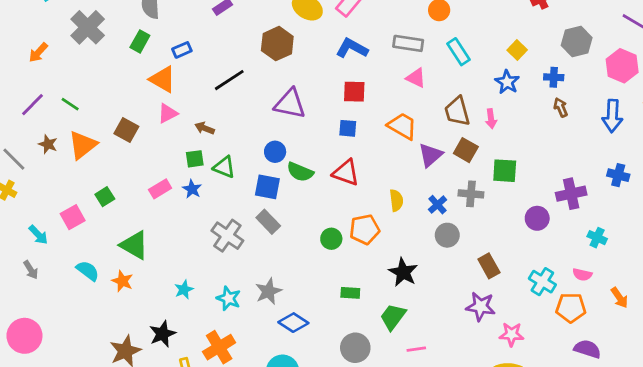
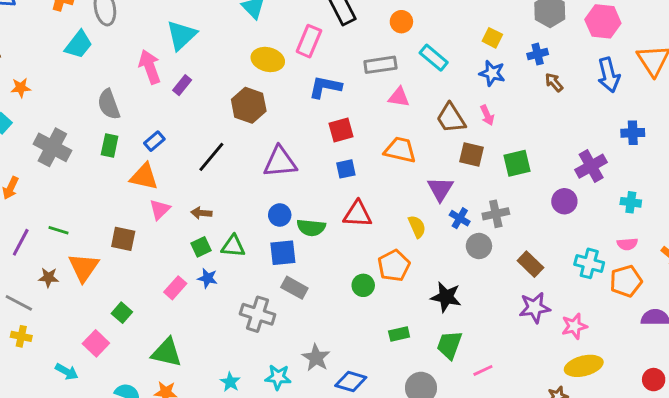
purple triangle: (430, 155) -> (440, 189), moved
gray cross: (471, 194) -> (496, 214), moved

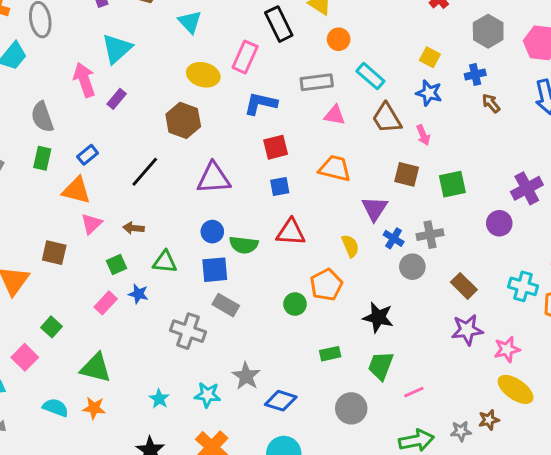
brown trapezoid: (451, 118) -> (387, 118), moved
green square: (201, 247) -> (116, 264), moved
yellow ellipse: (584, 366) -> (516, 389), turned 48

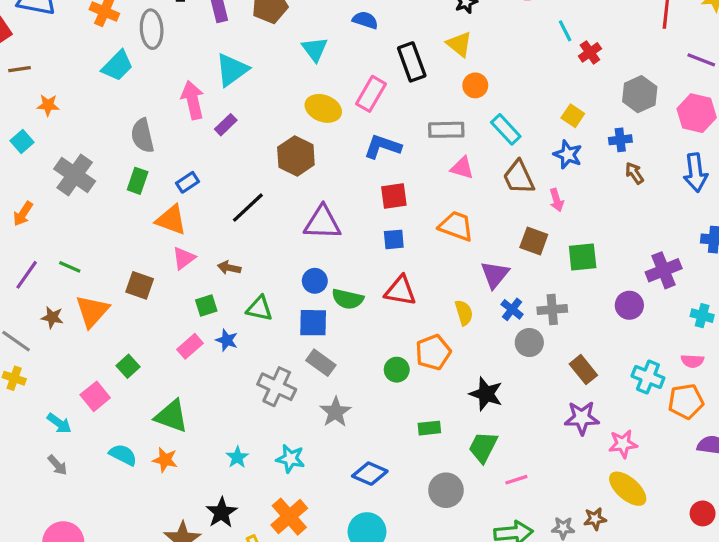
gray star: (246, 376) -> (335, 412), moved

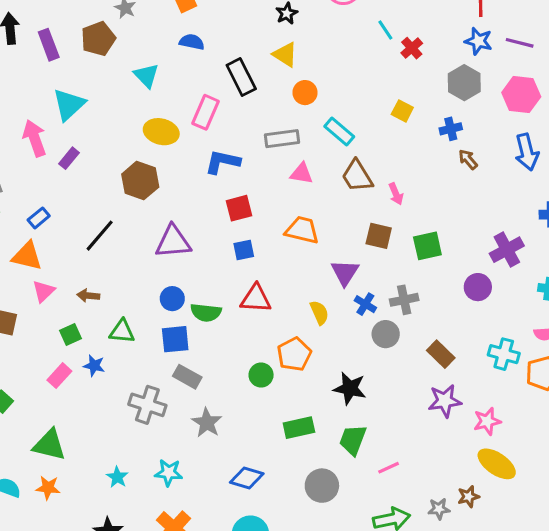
blue star: (568, 155) -> (478, 41), moved
green rectangle: (429, 428) -> (299, 428), size x1.4

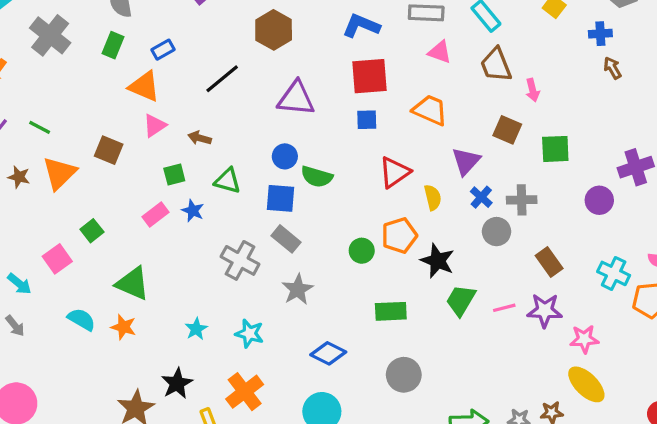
red square: (239, 208) -> (369, 76), size x1.4
red triangle: (256, 299) -> (394, 172), moved, turned -48
black star: (350, 388) -> (437, 261), moved
green trapezoid: (353, 440) -> (461, 300), moved
pink line: (389, 468) -> (504, 308), moved

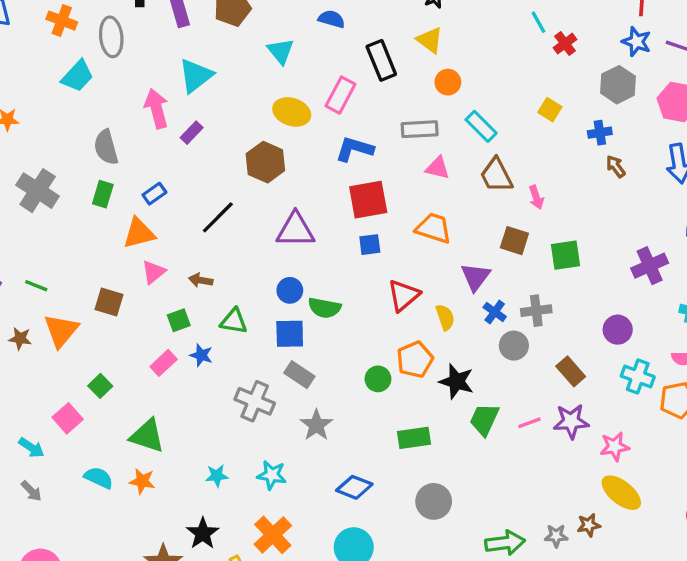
orange triangle: (144, 86) -> (139, 233), turned -32
purple circle: (599, 200) -> (618, 330), moved
cyan star: (196, 329) -> (217, 476), turned 30

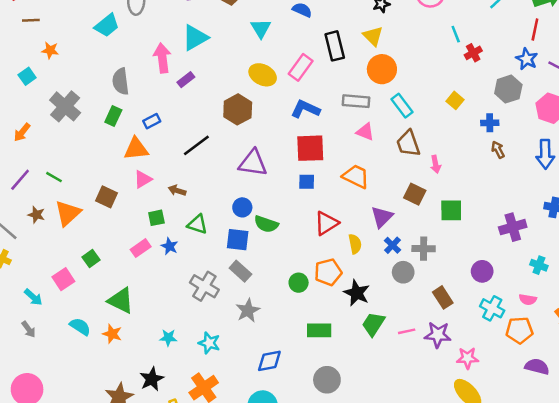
orange circle: (448, 82) -> (382, 69), size x1.5
blue diamond: (354, 487) -> (269, 361), turned -40

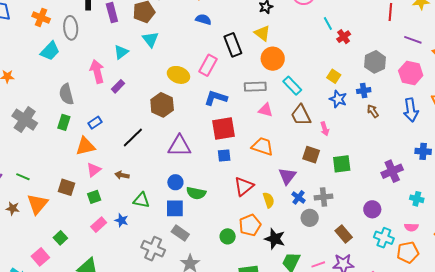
cyan triangle: (261, 28) -> (150, 39), moved
cyan triangle: (195, 38) -> (121, 52), size x0.7
blue star: (527, 59) -> (338, 99), moved
green square: (156, 218) -> (94, 197), moved

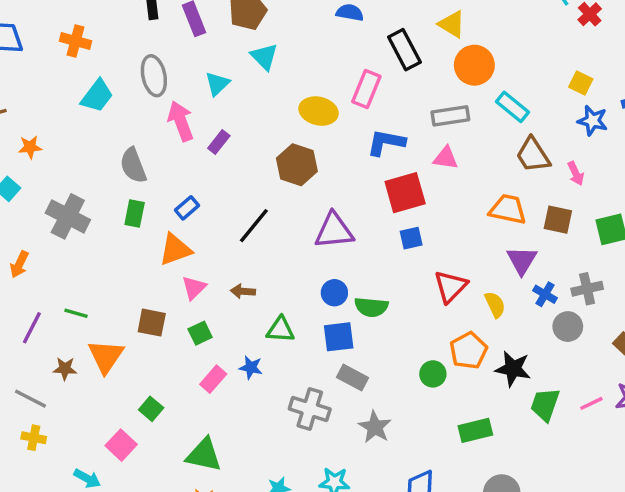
gray ellipse: (71, 28) -> (154, 76), moved
pink triangle: (266, 110) -> (446, 158), moved
orange trapezoid: (263, 146) -> (508, 209), moved

